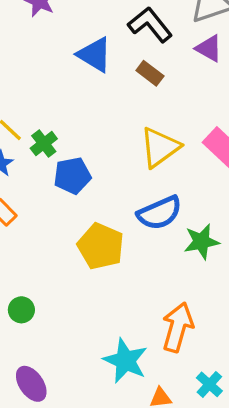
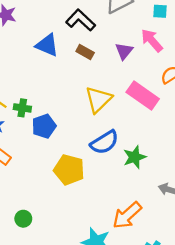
purple triangle: (209, 48) -> (124, 51), moved, turned 48
green cross: (44, 144) -> (22, 108), turned -35
orange arrow: (178, 327) -> (127, 215), turned -140

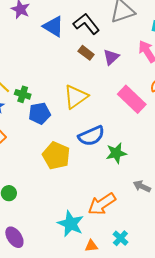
blue triangle: (47, 45) -> (53, 27), moved
purple triangle: (124, 51) -> (111, 57), moved
yellow triangle: (98, 99) -> (76, 97), moved

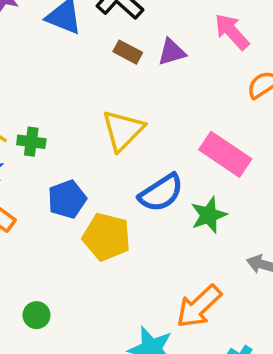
purple triangle: (111, 57) -> (172, 52), turned 36
pink rectangle: (132, 99) -> (225, 154), moved
blue pentagon: (40, 113) -> (67, 199), moved

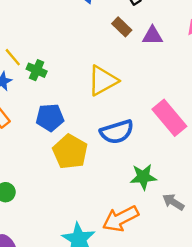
green star: (209, 215) -> (143, 177), moved

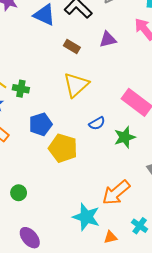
brown rectangle: (122, 27) -> (72, 46), moved
blue semicircle: (117, 132) -> (97, 123), size x0.6
green star: (143, 177) -> (125, 137), moved

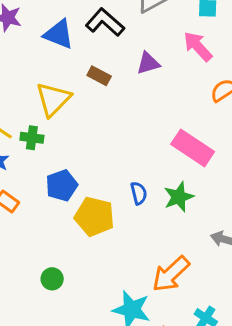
yellow triangle: (76, 85) -> (53, 99), moved
blue semicircle: (97, 123) -> (139, 193), moved, turned -70
green circle: (19, 193) -> (52, 279), moved

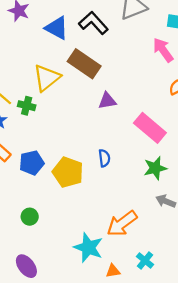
purple triangle: (148, 63) -> (107, 101), moved
brown rectangle: (99, 76) -> (84, 64), size x1.8
blue pentagon: (62, 185) -> (32, 163), moved
green star: (179, 197) -> (155, 168), moved

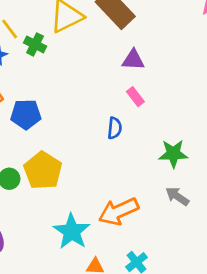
pink rectangle: (150, 128) -> (135, 97), moved, size x0.5
yellow pentagon: (68, 172) -> (43, 170), moved

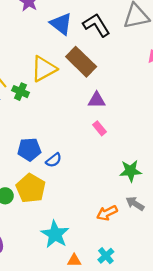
blue pentagon: (26, 114) -> (29, 150), moved
blue semicircle: (115, 128) -> (54, 160), moved, turned 49
orange arrow: (119, 211) -> (107, 213), moved, size x0.7

